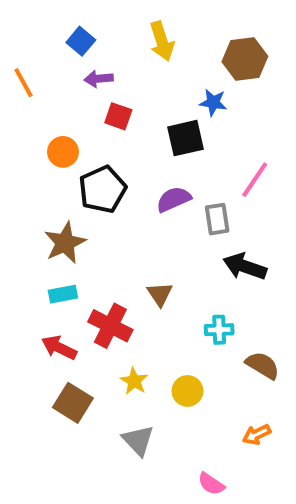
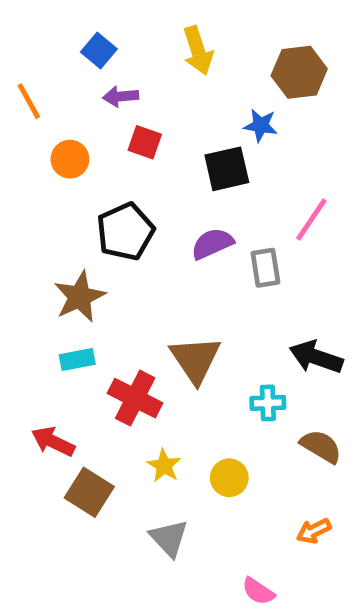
orange circle: (63, 152) -> (70, 159), moved
black arrow: (245, 266) -> (316, 357), moved
brown triangle: (160, 294) -> (195, 359), size x1.6
red arrow: (59, 348) -> (53, 442), moved

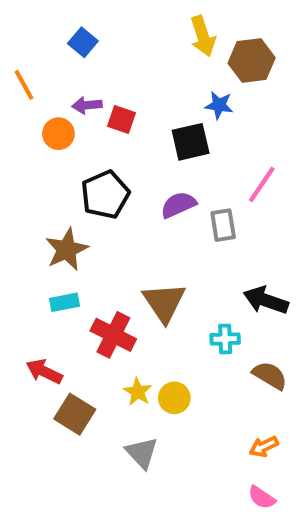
yellow arrow: (198, 51) -> (203, 36), moved
purple arrow: (121, 96) -> (87, 105), moved
yellow circle: (229, 478) -> (174, 398), moved
pink semicircle: (258, 591) -> (262, 497), moved

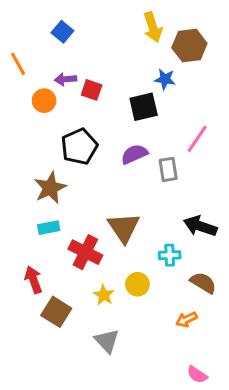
red arrow: (44, 371) -> (33, 280), turned 44
yellow circle: (174, 398) -> (137, 284), moved
orange arrow: (264, 447) -> (186, 319), moved

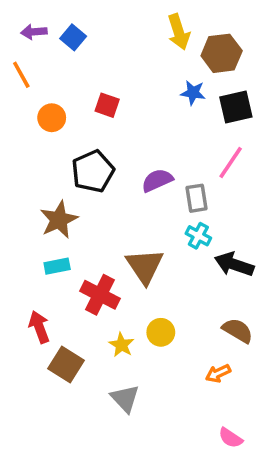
purple arrow: (65, 79) -> (34, 32), moved
black square: (144, 107) -> (236, 107), moved
cyan cross: (170, 255) -> (198, 236), moved, turned 30

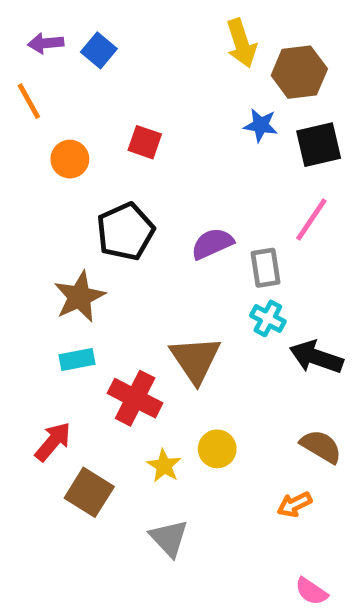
red arrow: (39, 327) -> (53, 442), turned 60

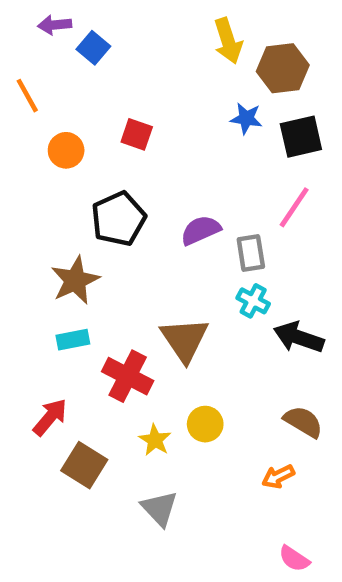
purple arrow: (46, 43) -> (55, 25), moved

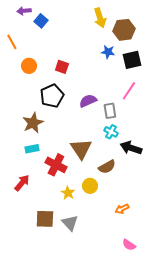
red square: (137, 134) -> (62, 67), moved
brown semicircle: (303, 422) -> (107, 167), moved, turned 120
brown square: (84, 465) -> (45, 219), moved, turned -30

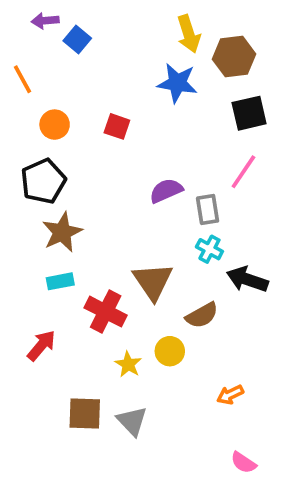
blue star: (108, 52) -> (177, 83), moved, size x1.5
black pentagon: (52, 96) -> (43, 181), moved

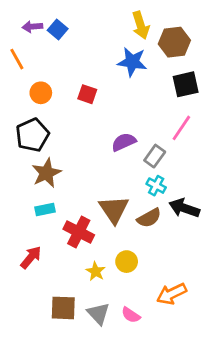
purple arrow: (45, 21) -> (32, 27), moved
gray rectangle: (208, 210) -> (155, 156), turned 45
brown semicircle: (202, 315) -> (149, 218), moved
orange arrow: (230, 395) -> (172, 294), size x1.5
pink semicircle: (243, 463) -> (131, 315), moved

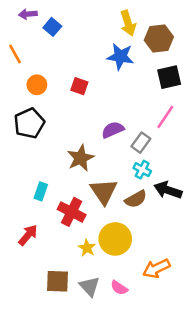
purple arrow: (32, 27) -> (28, 14), moved
brown star: (46, 173) -> (81, 158), moved
cyan rectangle: (45, 209) -> (41, 191), turned -60
yellow circle: (127, 262) -> (115, 239), size x1.6

